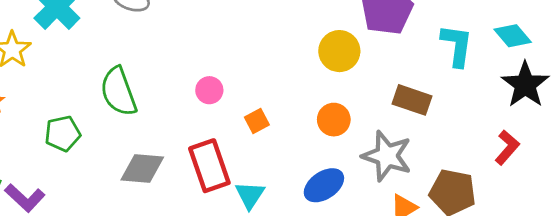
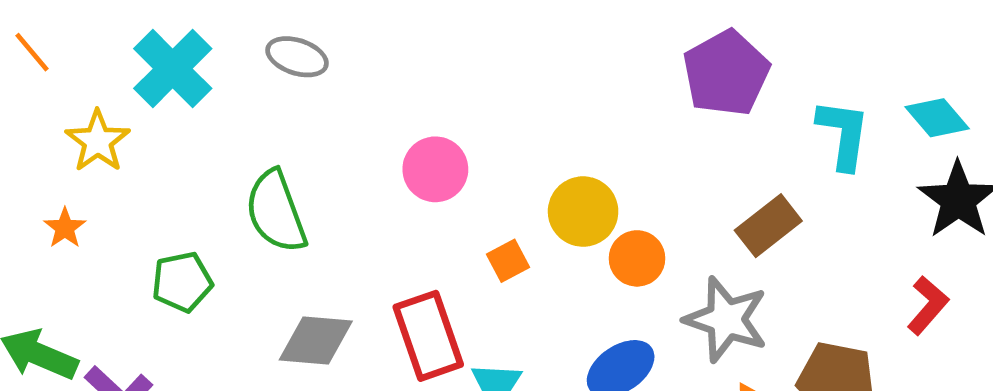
yellow circle: (339, 51) -> (583, 212), moved
pink circle: (209, 90) -> (435, 169), moved, size x1.4
brown rectangle: (412, 100) -> (768, 226), turned -57

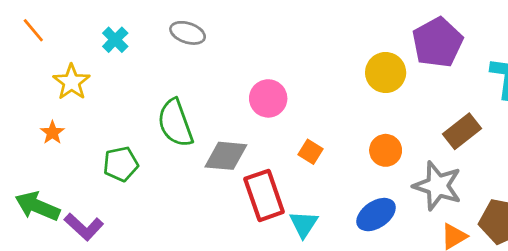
cyan cross: (173, 69) -> (115, 40), size x0.6
yellow circle: (583, 212) -> (386, 73), moved
orange square: (508, 261) -> (310, 152), turned -30
gray diamond: (316, 341) -> (226, 156), moved

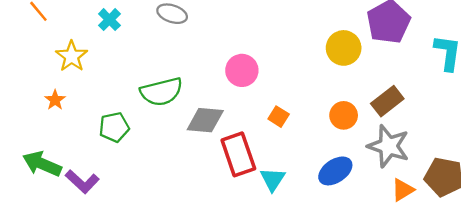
green semicircle: (175, 123) -> (161, 92), turned -84
brown rectangle: (462, 131) -> (387, 101), moved

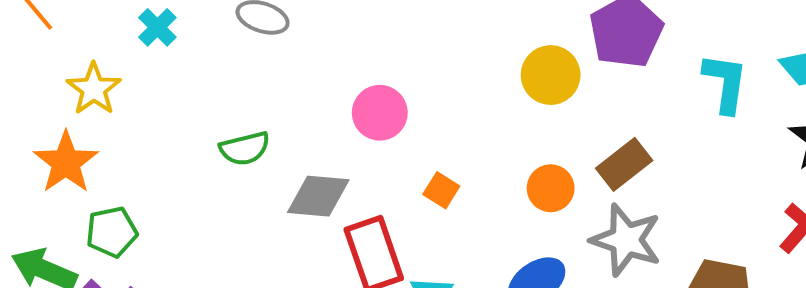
green semicircle: (161, 92) -> (245, 149), size x0.7
orange star: (55, 100) -> (66, 162), size x1.8
green pentagon: (114, 127) -> (112, 232), moved

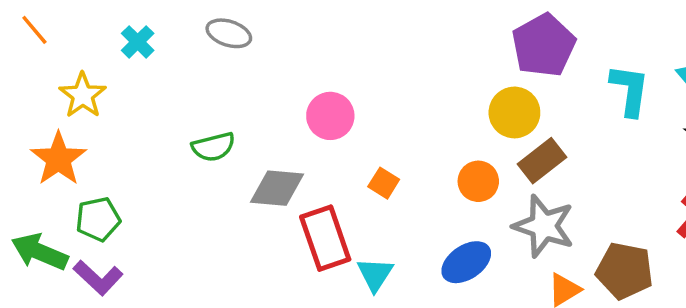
yellow circle: (551, 75) -> (514, 112), moved

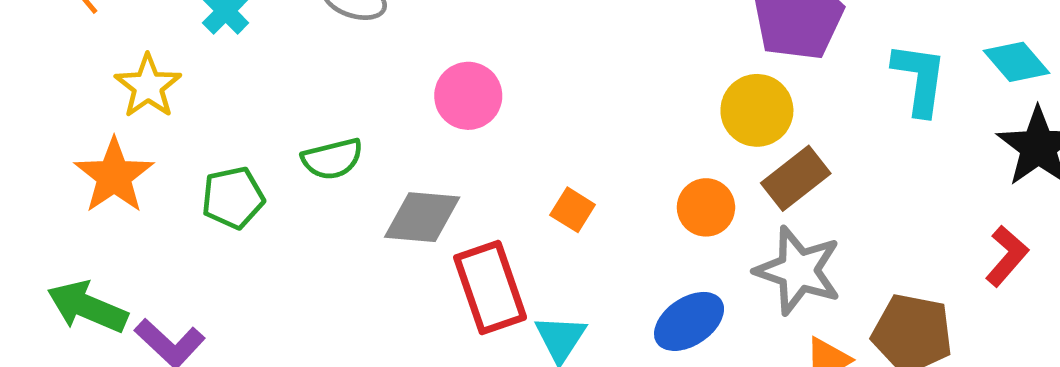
pink circle: (330, 116) -> (468, 96), moved
green pentagon: (98, 219) -> (233, 198), moved

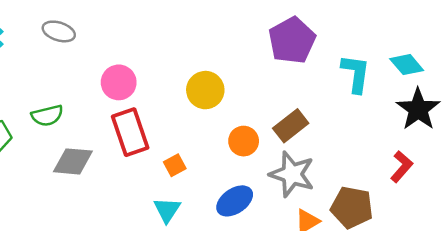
yellow circle: (757, 110) -> (205, 90), moved
orange square: (573, 210) -> (175, 165), moved, turned 30
gray diamond: (422, 217) -> (73, 161), moved
red rectangle: (490, 287) -> (130, 132), moved

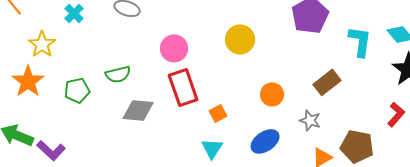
yellow circle: (205, 90) -> (240, 39), moved
brown rectangle: (291, 126) -> (327, 82), moved
gray star: (292, 174) -> (310, 120), size x0.6

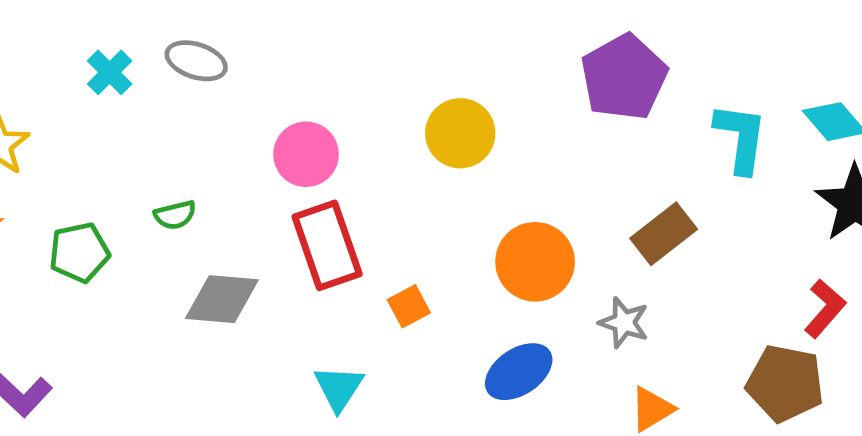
cyan cross: (74, 13) -> (110, 72), moved
green semicircle: (118, 74) -> (175, 215), size x0.7
orange circle: (272, 94) -> (535, 262), size x1.4
brown pentagon: (357, 146) -> (785, 383), moved
cyan triangle: (212, 148) -> (339, 388), moved

